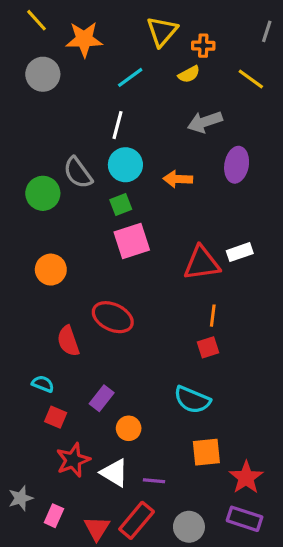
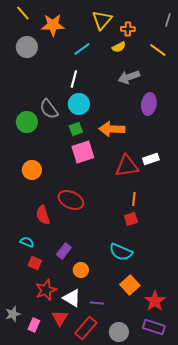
orange arrow: (178, 179) -> (112, 129), moved, size x1.4
orange square: (206, 452) -> (130, 285), turned -36
red triangle: (97, 528) -> (60, 318), moved

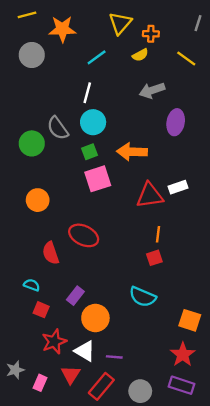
yellow line: (23, 13) -> (27, 15), turned -63
orange circle: (81, 270) -> (95, 318), size x1.5
orange square: (130, 285) -> (190, 320), moved, turned -30

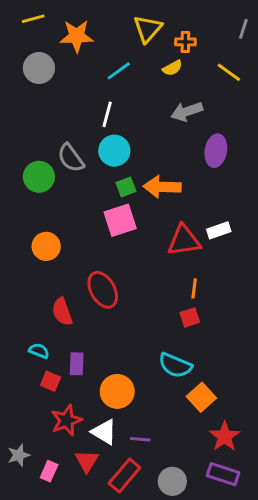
green square: (90, 152) -> (126, 187), moved
red ellipse: (84, 235) -> (103, 290), turned 36
purple rectangle: (75, 296) -> (77, 364), moved, turned -36
orange square: (190, 320) -> (201, 397), moved, turned 30

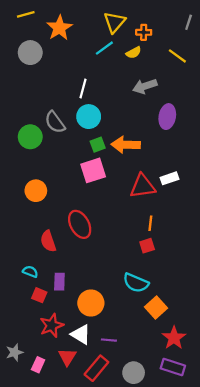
orange star: (77, 36) -> (59, 28), turned -30
cyan line: (119, 71) -> (104, 48), moved

